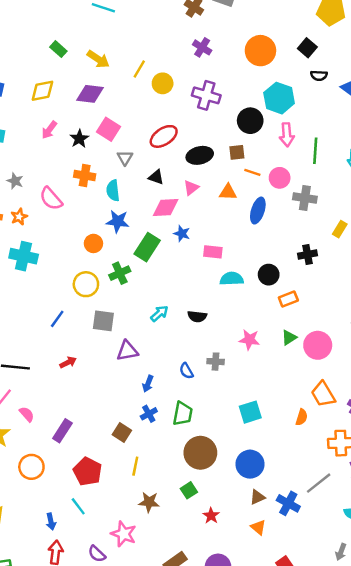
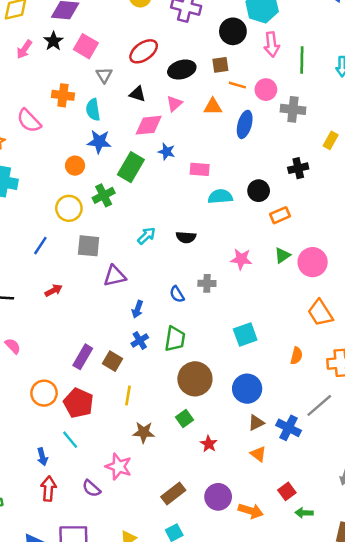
black star: (79, 139) -> (53, 41), moved
orange semicircle: (302, 417) -> (297, 356), moved
purple rectangle: (62, 431) -> (83, 357), moved
orange circle: (31, 467) -> (44, 393), moved

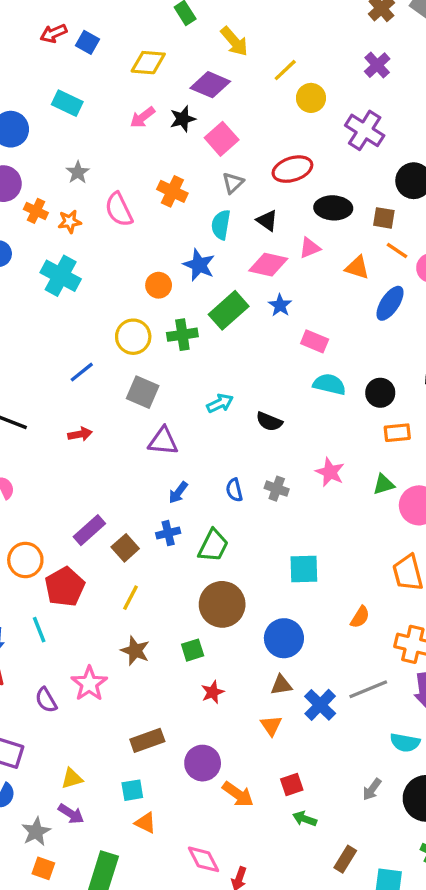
cyan semicircle: (93, 110) -> (221, 225), moved

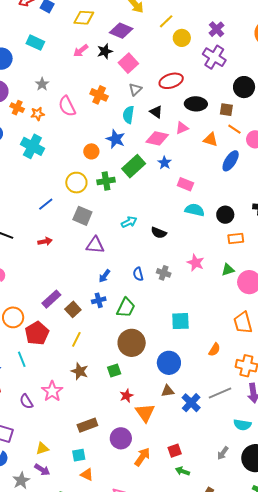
purple cross: (377, 65) -> (217, 29), moved
orange triangle: (271, 725) -> (145, 413), moved, size x1.5
orange arrow: (238, 794) -> (142, 457), turned -90

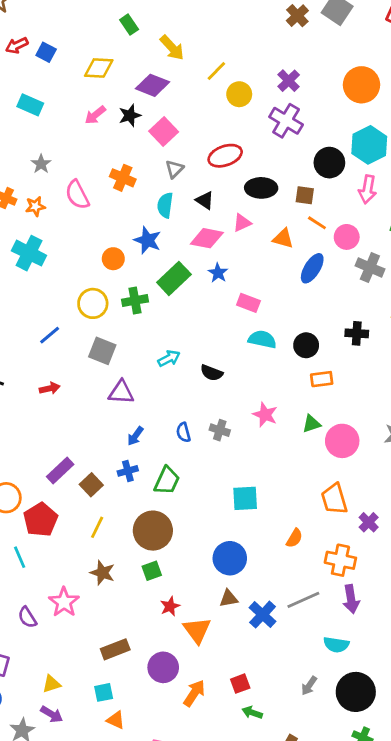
brown circle: (132, 343) -> (153, 531), moved

